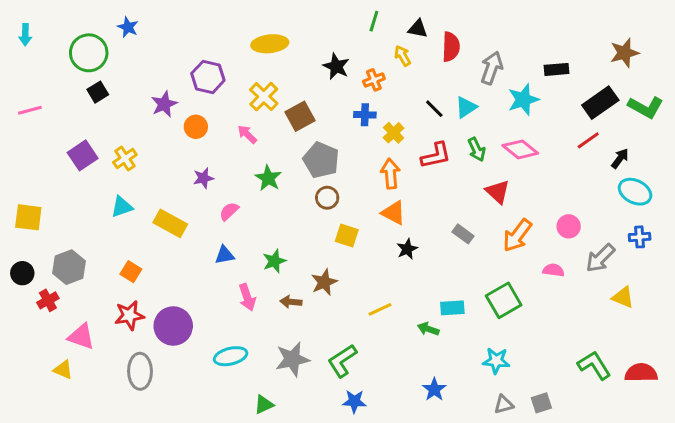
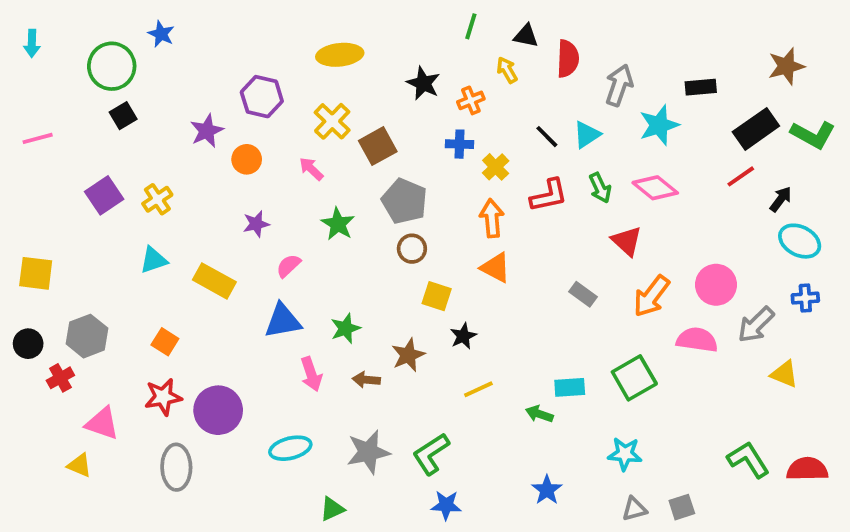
pink circle: (569, 226) -> (716, 285), size x1.4
black star: (407, 249) -> (463, 336), moved
blue triangle: (225, 255) -> (283, 321), size x1.5
pink semicircle: (554, 270) -> (697, 340), size x1.5

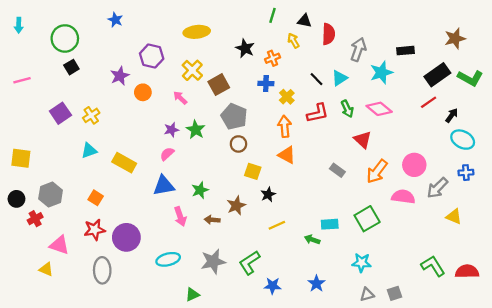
blue star: (161, 34) -> (115, 20), moved
purple star: (256, 224) -> (171, 130), moved
blue star: (446, 505) -> (273, 286), moved

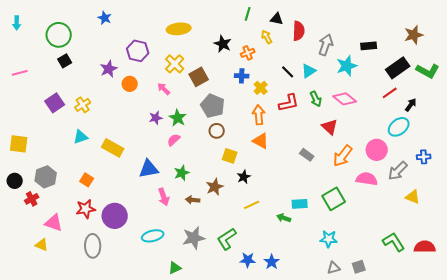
cyan ellipse: (463, 140) -> (399, 127), moved, turned -65
pink semicircle: (167, 154) -> (174, 140), moved
blue star: (316, 284) -> (272, 262), moved

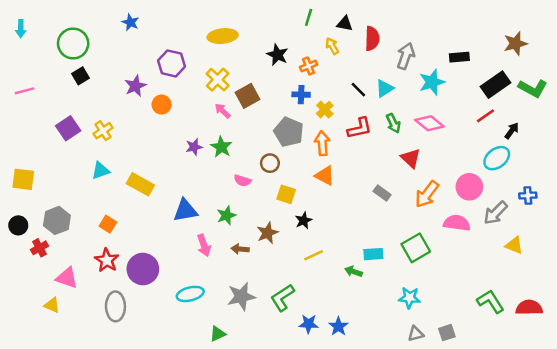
pink arrow: (164, 89) -> (223, 111), moved
gray pentagon: (213, 106) -> (289, 132), moved
pink semicircle: (174, 140) -> (243, 181), moved, turned -120
red star: (86, 209) -> (107, 260), turned -30

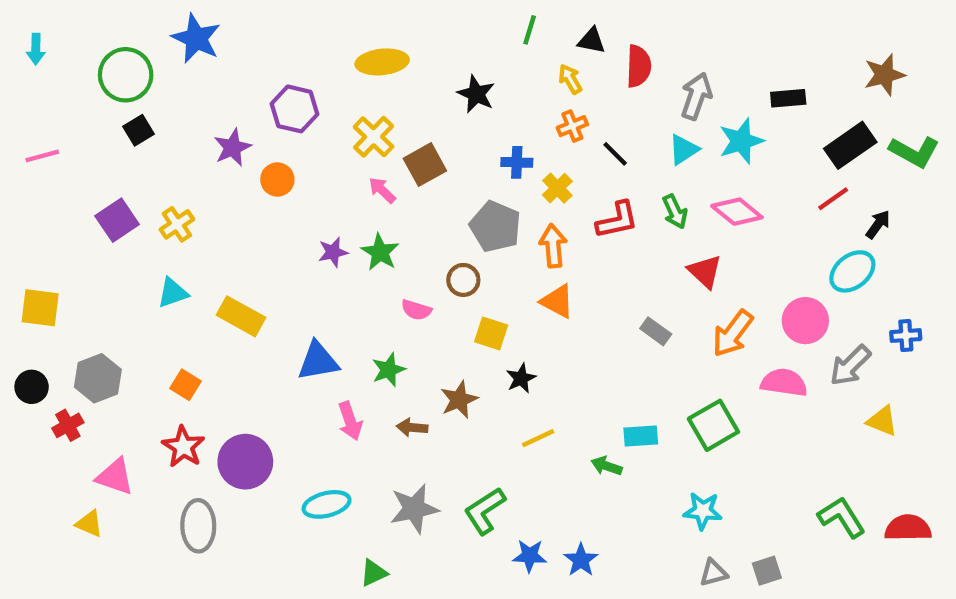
blue star: (130, 22) -> (196, 38), moved, size x1.6
orange cross: (309, 66) -> (572, 126), moved
cyan triangle: (385, 88) -> (683, 150), moved

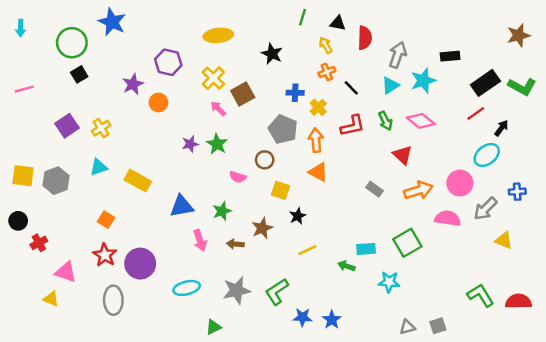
brown star: (884, 75) -> (518, 35), moved
orange arrow: (733, 333) -> (418, 190), turned -144
gray hexagon: (98, 378) -> (56, 181), moved
cyan star: (703, 511) -> (389, 282), moved

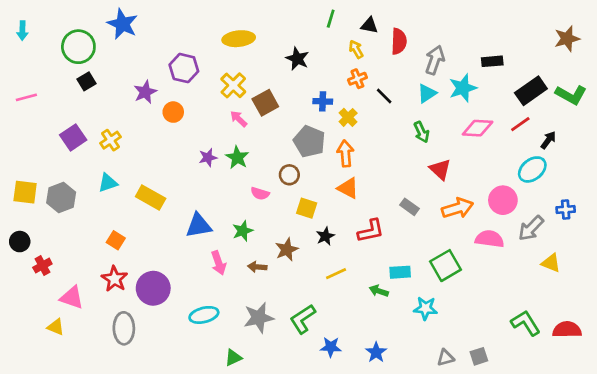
pink diamond: (421, 121) -> (478, 128), moved, turned -36
red L-shape: (352, 126) -> (371, 231), moved
blue star: (332, 320) -> (376, 352), moved

